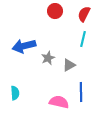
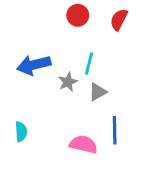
cyan line: (83, 39) -> (89, 64), moved

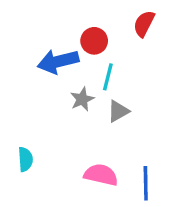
red circle: (78, 15) -> (94, 41), moved
blue arrow: (34, 65) -> (58, 61), moved
blue line: (115, 130) -> (146, 183), moved

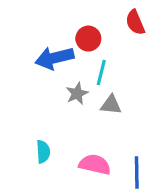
red semicircle: (144, 24) -> (135, 22), turned -50
gray triangle: (118, 111) -> (111, 105), turned 35
cyan semicircle: (25, 159) -> (43, 152), moved

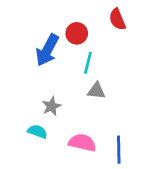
blue arrow: (54, 58) -> (47, 50), turned -48
gray star: (77, 93) -> (51, 106), moved
cyan semicircle: (43, 152) -> (37, 131), turned -66

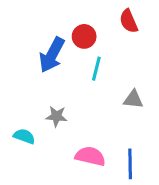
gray triangle: (96, 91) -> (133, 99), moved
gray star: (51, 106) -> (56, 116), turned 30
cyan semicircle: (37, 131) -> (24, 136), moved

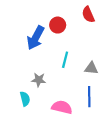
cyan line: (96, 69) -> (65, 60), moved
cyan semicircle: (24, 136) -> (25, 99), moved, turned 56
blue line: (130, 164) -> (89, 97), moved

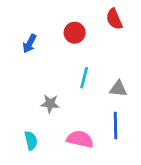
blue arrow: (36, 38) -> (30, 44), moved, size x0.6
cyan semicircle: (25, 99) -> (31, 141), moved

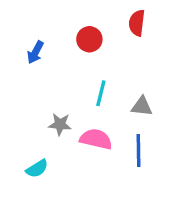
red semicircle: (114, 19) -> (137, 23), turned 30
pink semicircle: (80, 139) -> (96, 139), moved
cyan semicircle: (31, 141) -> (37, 169), turned 72

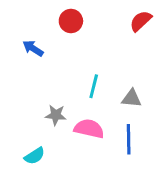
red semicircle: (137, 23) -> (141, 21), moved, turned 40
red circle: (89, 39) -> (71, 21), moved
blue arrow: (35, 52) -> (33, 48), turned 95

